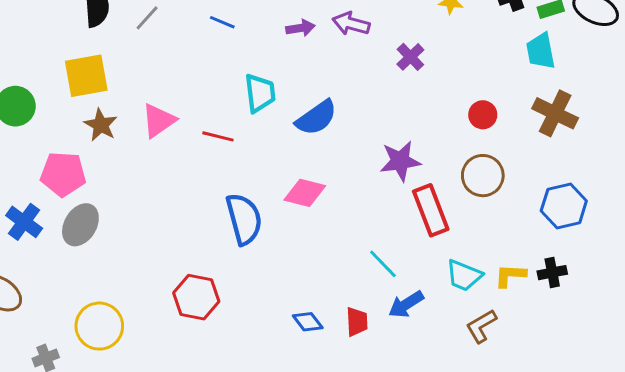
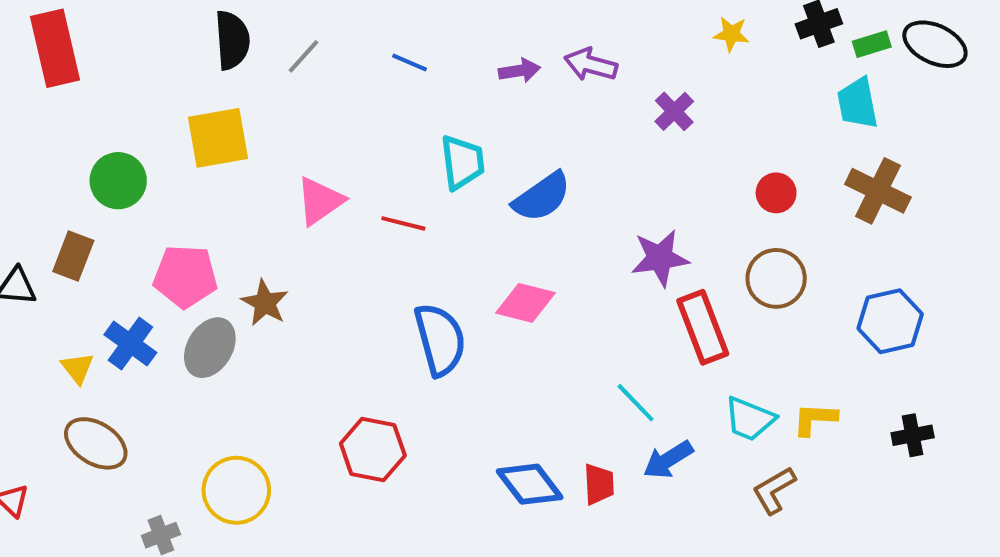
brown star: (101, 125) -> (265, 303), moved
black cross: (552, 273) -> (913, 435), moved
blue diamond: (308, 322) -> (530, 484), size x1.5

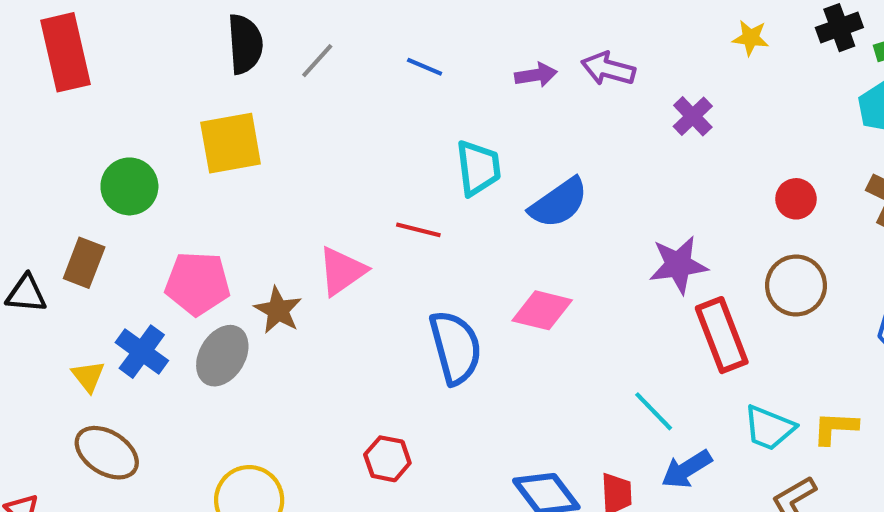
pink triangle: (320, 201) -> (342, 271), moved
red hexagon: (373, 450) -> (387, 459), size x0.7

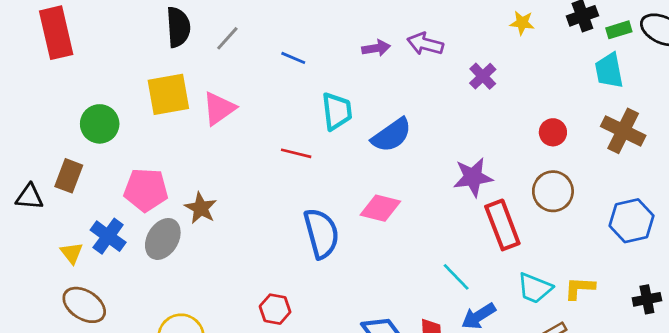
blue line: (425, 67) -> (293, 58), moved
pink triangle: (342, 271) -> (219, 108), moved

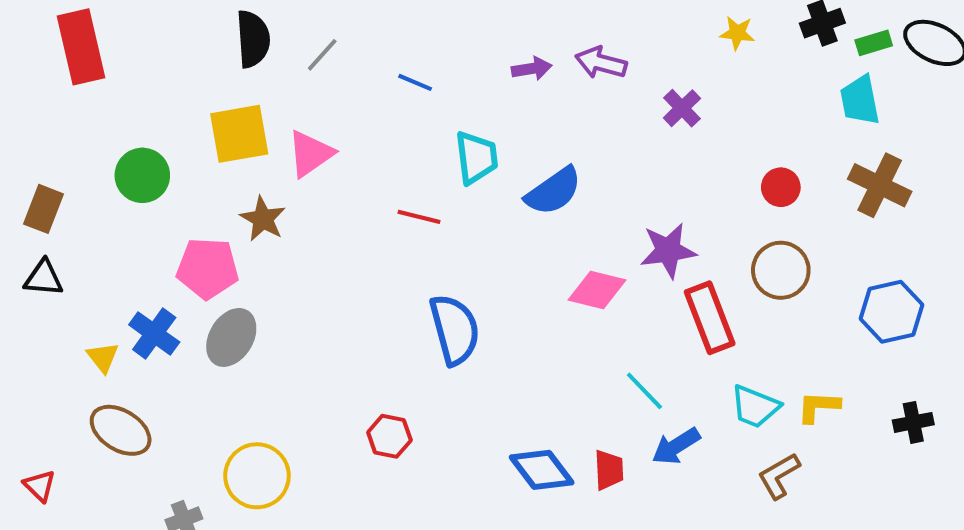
brown rectangle: (69, 176) -> (43, 209), moved
brown star: (201, 208) -> (263, 219), moved
pink diamond: (380, 208) -> (597, 290), moved

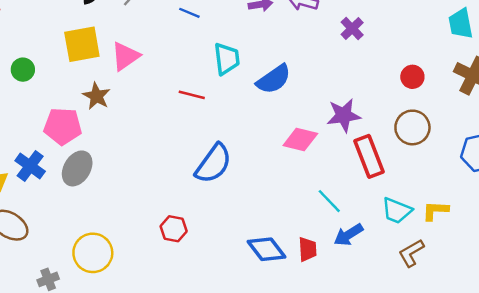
green circle: (142, 175) -> (23, 70), size x0.7
blue semicircle: (455, 330) -> (213, 164), turned 51

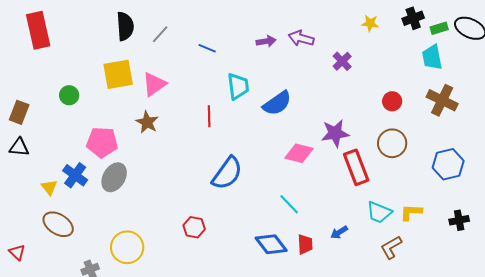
red line: (192, 95) -> (209, 116), turned 75
brown star: (96, 96) -> (147, 122), moved
cyan line: (329, 201) -> (289, 204), moved
blue arrow: (349, 235) -> (339, 232), size x0.7

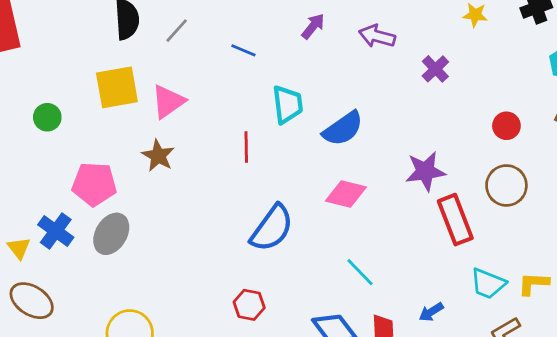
purple arrow: (266, 41) -> (313, 26), moved, turned -42
pink diamond: (299, 153) -> (346, 194), moved
red hexagon: (194, 227) -> (249, 305), moved

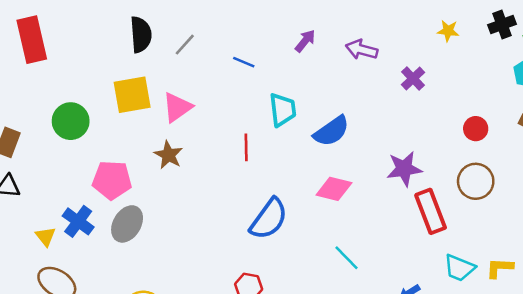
green circle: (47, 117) -> (71, 121), size x1.5

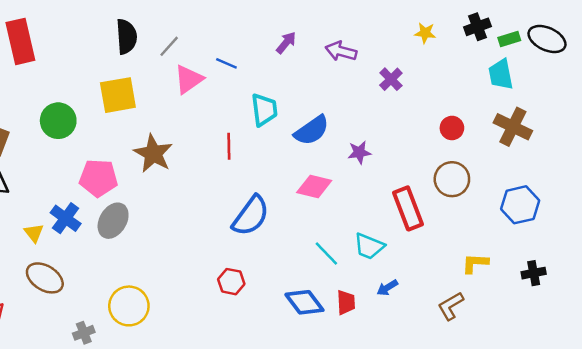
pink triangle: (177, 107) -> (189, 79), moved
brown star: (168, 155) -> (153, 154), size x1.4
purple star: (404, 169) -> (359, 152), moved, size x0.7
cyan trapezoid: (459, 268) -> (369, 246), moved

